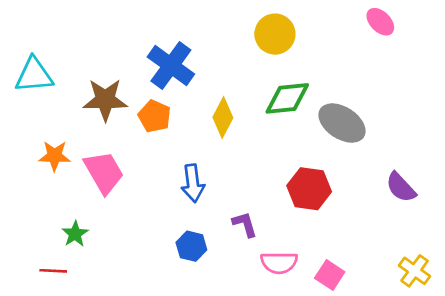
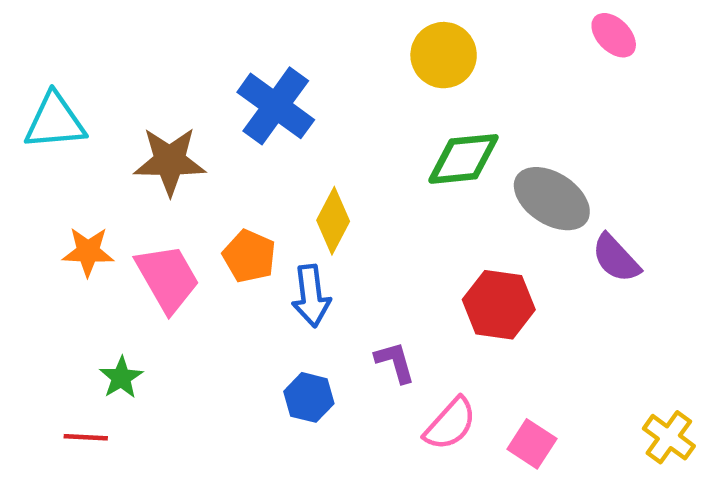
orange pentagon: (154, 116) -> (249, 256), moved
yellow diamond: (223, 118) -> (333, 221), moved
purple semicircle: (401, 187) -> (616, 258), moved
pink semicircle: (279, 263) -> (450, 424), turned -48

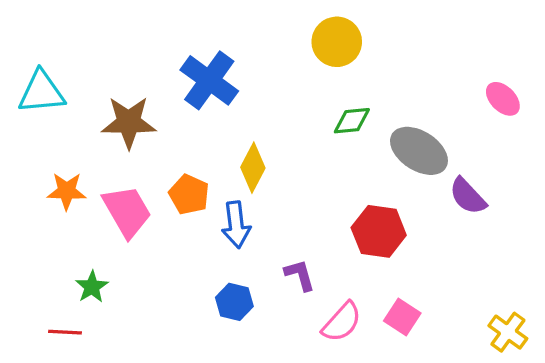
pink ellipse: (614, 35) -> (503, 99), moved
green diamond: (463, 159) -> (352, 121), size x0.7
pink square: (532, 444) -> (402, 317), moved

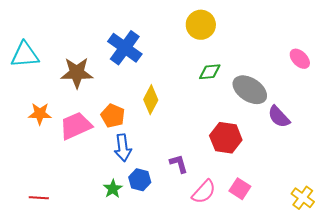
pink trapezoid: (127, 211) -> (76, 126), turned -84
blue arrow: (236, 225) -> (123, 148), moved
green star: (92, 287) -> (113, 189), moved

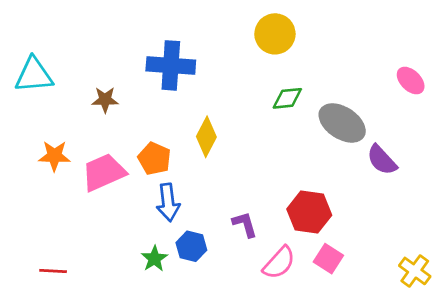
blue cross: (125, 48) -> (171, 65), turned -32
brown star: (77, 73) -> (105, 100), size x0.6
red hexagon: (226, 138) -> (309, 212), moved

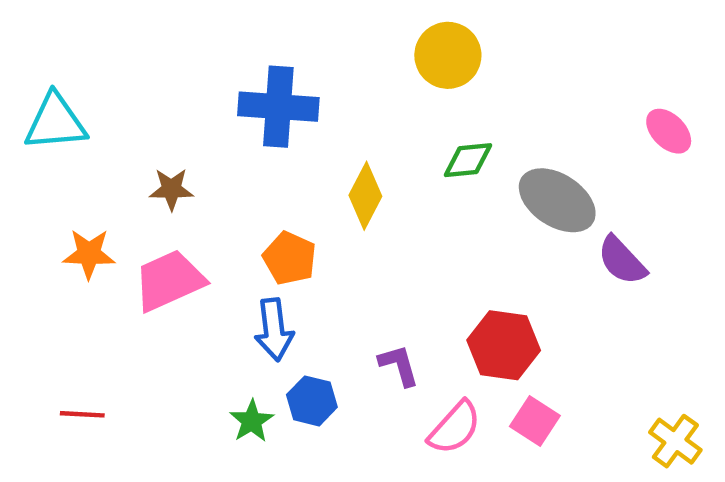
brown star: (105, 100) -> (171, 189), moved
yellow diamond: (206, 137) -> (365, 196), moved
orange pentagon: (154, 159) -> (290, 258), moved
red line: (53, 271) -> (82, 414), moved

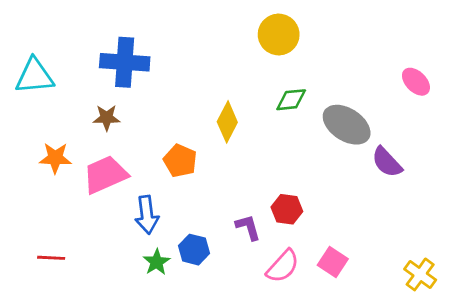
blue cross: (278, 107) -> (125, 62), moved
blue arrow: (274, 330) -> (147, 215), moved
red hexagon: (504, 345) -> (287, 209), moved, size x0.7

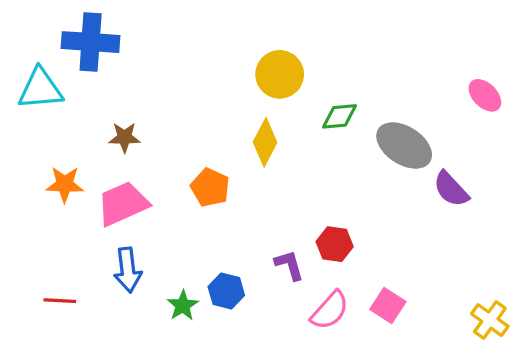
yellow circle: (279, 35) -> (280, 74), moved
blue cross: (125, 62) -> (91, 42), moved
blue arrow: (147, 215) -> (128, 270), moved

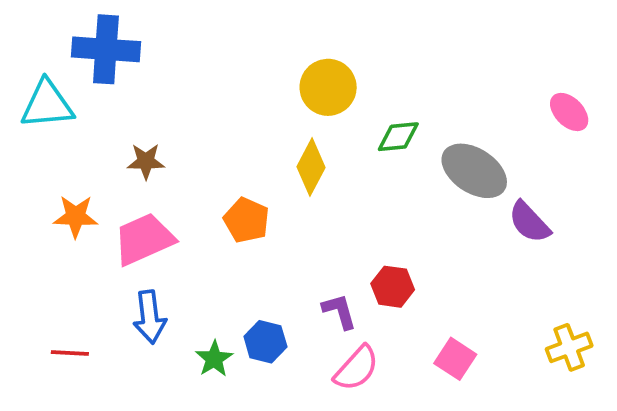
pink semicircle: (330, 310) -> (357, 368), moved
yellow cross: (490, 320) -> (569, 347), moved, turned 33

